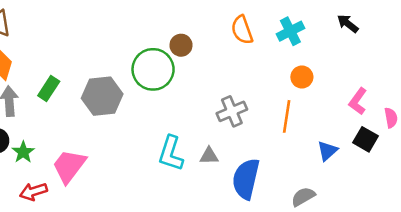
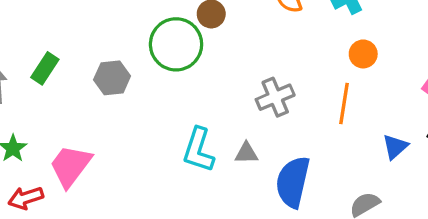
gray hexagon: (102, 96) -> (112, 78), size x0.7

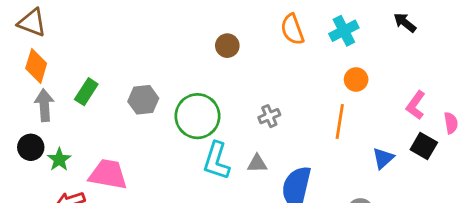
green circle: (176, 44) -> (197, 116), moved
gray cross: (275, 97) -> (269, 116), moved, size x0.7
pink trapezoid: (70, 166) -> (108, 174), turned 63

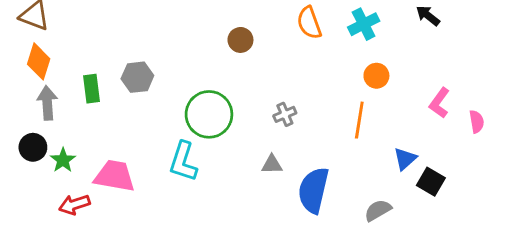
green rectangle: (86, 92) -> (92, 89), turned -40
gray hexagon: (143, 100) -> (137, 77), moved
black square: (424, 146) -> (431, 182), moved
cyan L-shape: (216, 161) -> (183, 162), moved

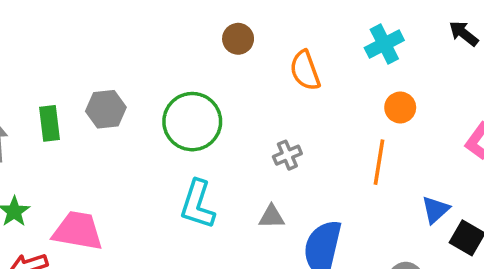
orange semicircle: (309, 23) -> (305, 70), moved
brown circle: (240, 40) -> (238, 39), moved
green circle: (209, 114) -> (192, 122), moved
cyan L-shape: (183, 162) -> (198, 204), moved

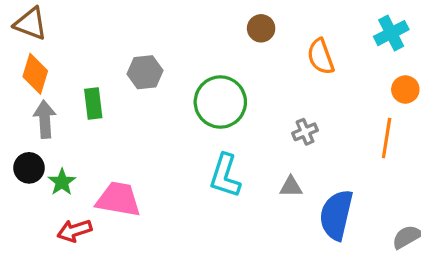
gray hexagon: (106, 109) -> (145, 72), moved

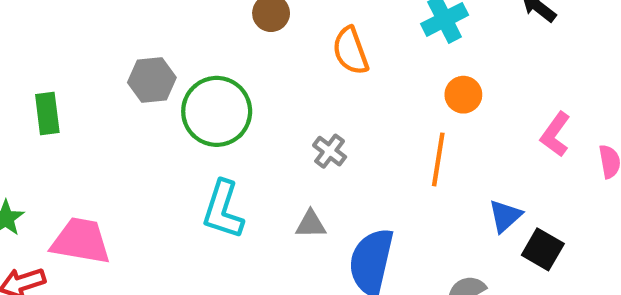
gray hexagon: (145, 72) -> (152, 80), moved
gray cross: (305, 132) -> (330, 151), turned -30

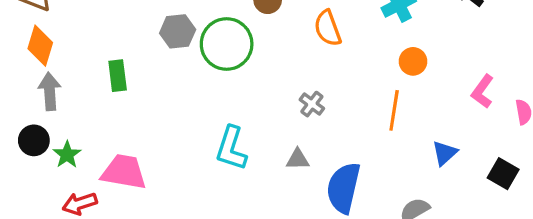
gray hexagon: (152, 80) -> (178, 31), moved
green circle: (217, 111) -> (227, 44), moved
green rectangle: (47, 113) -> (118, 76), moved
black square: (543, 249) -> (503, 174), moved

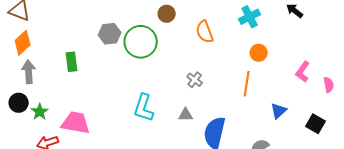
orange diamond: (40, 46) -> (23, 43), turned 30

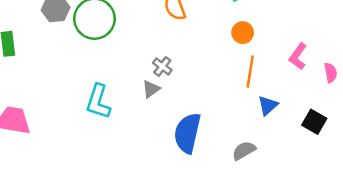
orange line: (247, 84) -> (250, 71), moved
gray triangle: (186, 115) -> (151, 89), moved, turned -35

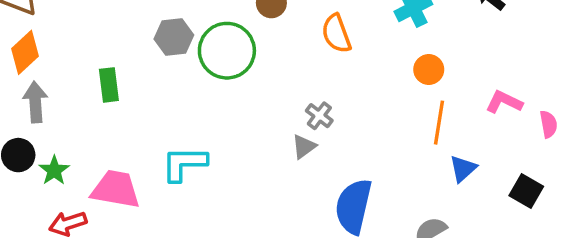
pink L-shape: (298, 56) -> (504, 102), turned 80
cyan L-shape: (98, 102) -> (184, 164), moved, turned 72

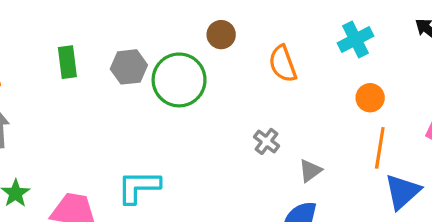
green rectangle: (109, 85) -> (67, 62), moved
gray triangle: (304, 146) -> (310, 171), moved
blue triangle: (463, 169) -> (402, 192), size x1.4

